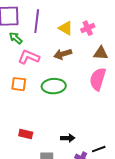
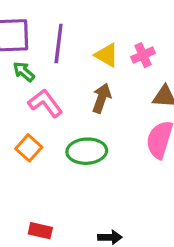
brown arrow: (63, 54) -> (102, 98), turned 126
pink L-shape: (29, 57) -> (45, 103), turned 30
orange square: (19, 84) -> (29, 148), turned 35

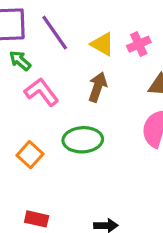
purple line: (59, 44) -> (55, 33), turned -42
orange square: (29, 148) -> (30, 155), moved

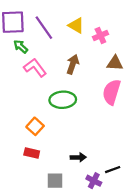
yellow triangle: (103, 44) -> (76, 25), moved
orange square: (30, 155) -> (35, 126), moved

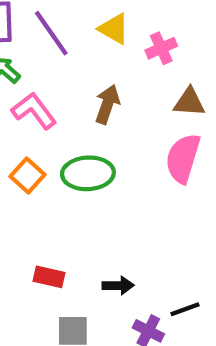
orange square: (35, 126) -> (27, 176), moved
red rectangle: (32, 153) -> (49, 277), moved

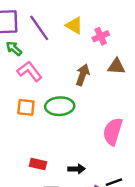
brown arrow: (107, 104) -> (83, 75), moved
pink semicircle: (183, 158) -> (113, 132), moved
orange square: (27, 176) -> (26, 107), turned -36

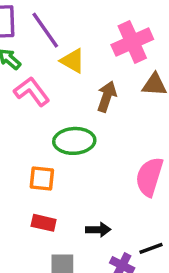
yellow triangle: (74, 25) -> (73, 61), moved
pink cross: (101, 36) -> (132, 42), size x1.6
orange square: (26, 107) -> (42, 178), moved

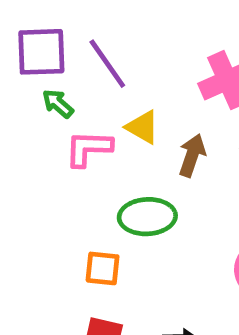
yellow triangle: (73, 61) -> (143, 127), moved
pink L-shape: (32, 91) -> (88, 148), turned -51

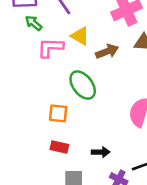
brown arrow: (192, 155) -> (107, 51), turned 50
green ellipse: (147, 217) -> (83, 85), turned 56

